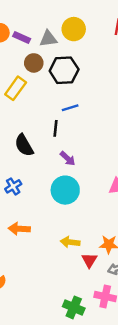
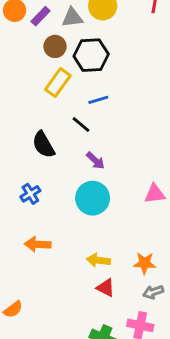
purple rectangle: (22, 38) -> (41, 16), turned -70
yellow rectangle: (16, 88) -> (58, 83), moved
black line: (56, 128) -> (81, 124), turned -56
red triangle: (89, 260) -> (106, 288), moved, turned -35

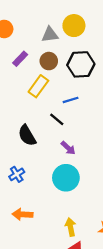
purple rectangle: (41, 16) -> (20, 59), moved
brown circle: (55, 46) -> (49, 61), moved
black hexagon: (91, 55) -> (81, 64), moved
yellow arrow: (98, 260) -> (71, 227), turned 72

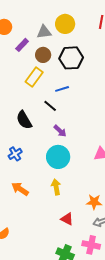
purple rectangle: (20, 59) -> (22, 45), moved
orange arrow: (22, 214) -> (20, 189), turned 30
yellow arrow: (71, 227) -> (56, 187), moved

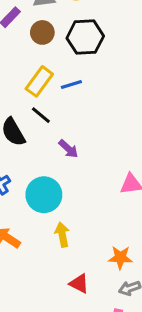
yellow rectangle: (34, 77) -> (39, 81), moved
black line: (50, 106) -> (41, 115), moved
cyan circle: (58, 157) -> (44, 195), moved

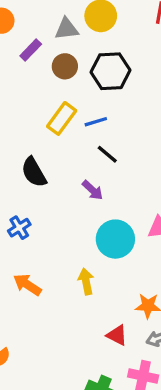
black line: (41, 115) -> (107, 154), moved
cyan circle: (44, 195) -> (115, 239), moved
red triangle: (79, 284) -> (117, 335), moved

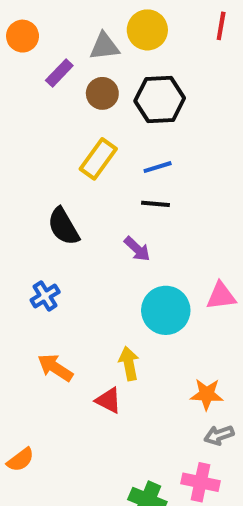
blue line: (96, 122) -> (158, 167), moved
black line: (107, 154) -> (156, 204), turned -35
red triangle: (117, 335) -> (108, 400), moved

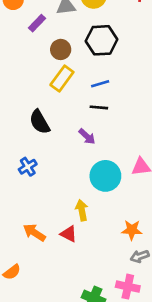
brown circle: (102, 93) -> (61, 49), moved
orange arrow: (55, 368) -> (34, 233), moved

